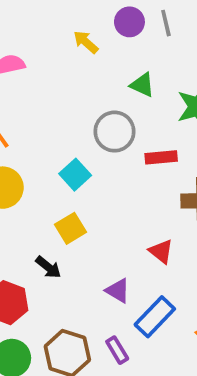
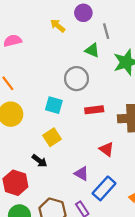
gray line: (166, 23) -> (106, 31), moved
red rectangle: (161, 157) -> (94, 110), moved
cyan square: (75, 175) -> (54, 105), turned -30

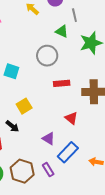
cyan square: (54, 105) -> (11, 71), moved

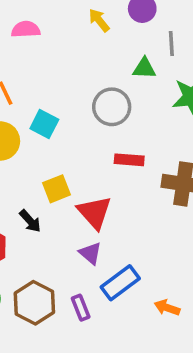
green triangle: (62, 31) -> (144, 68), turned -32
red triangle: (71, 118) -> (94, 212), moved, size x1.5

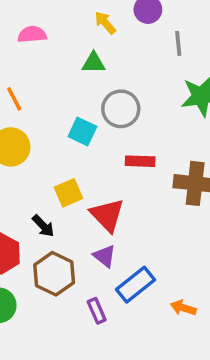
green triangle: (144, 68) -> (94, 63), moved
cyan square: (44, 124) -> (82, 132), moved
brown hexagon: (34, 303) -> (54, 274), moved

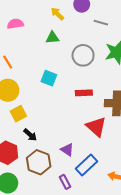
gray line: (178, 43) -> (101, 23), turned -64
gray circle: (121, 109) -> (83, 55), moved
yellow square: (68, 193) -> (18, 114), moved
red triangle: (107, 215) -> (96, 127), moved

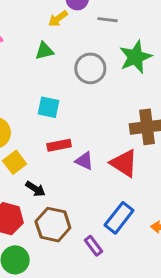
yellow arrow: (57, 14) -> (58, 19), moved, turned -72
red rectangle: (84, 93) -> (59, 145), moved
purple triangle: (67, 150) -> (84, 161), moved

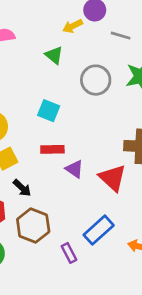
green triangle: (44, 51) -> (54, 55), turned 42

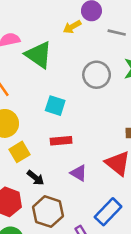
green triangle: (54, 55) -> (39, 55), moved, size x1.6
purple triangle: (74, 169) -> (79, 173), moved

